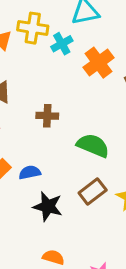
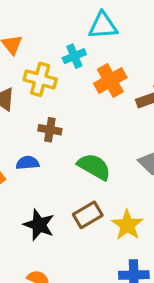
yellow cross: (33, 28) -> (40, 79), moved
blue semicircle: (30, 172) -> (28, 163), moved

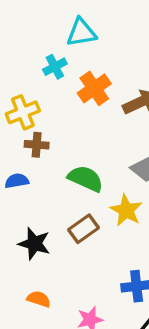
yellow cross: (40, 79) -> (23, 112), moved, turned -32
yellow star: (127, 225) -> (126, 210), moved

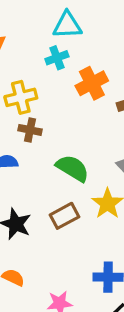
cyan triangle: (81, 33) -> (67, 25), moved

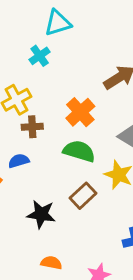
cyan triangle: (67, 25) -> (58, 23), moved
orange cross: (92, 83) -> (80, 112), moved

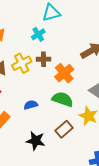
brown cross: (32, 127) -> (44, 59), moved
blue semicircle: (19, 161) -> (31, 105), moved

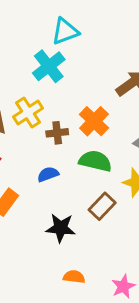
cyan cross: (38, 34) -> (49, 66), size x1.5
brown cross: (44, 59) -> (57, 133), moved

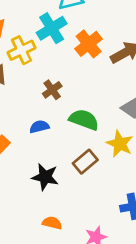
yellow cross: (28, 113) -> (22, 50), moved
orange cross: (94, 121) -> (89, 44), moved
brown cross: (57, 133) -> (52, 90), turned -36

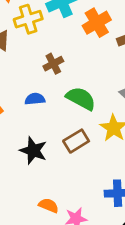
orange semicircle: (52, 223) -> (49, 205), moved

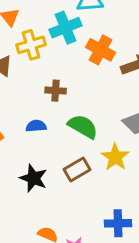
orange cross: (97, 23) -> (101, 50), turned -32
brown cross: (53, 64) -> (56, 91), turned 30

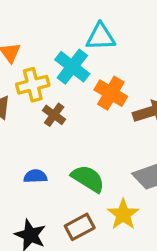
cyan cross: (66, 28) -> (72, 67), turned -32
brown cross: (56, 91) -> (54, 115), moved, turned 30

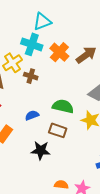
orange cross: (111, 93) -> (59, 52), turned 30
brown rectangle: (80, 227) -> (58, 130), moved, turned 66

